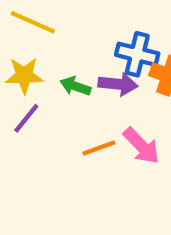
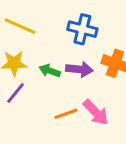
blue cross: (137, 54) -> (82, 29), moved

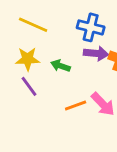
purple arrow: (79, 69) -> (96, 53), moved
purple line: (16, 93) -> (29, 86), turned -75

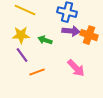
orange line: (76, 106) -> (37, 72), moved

